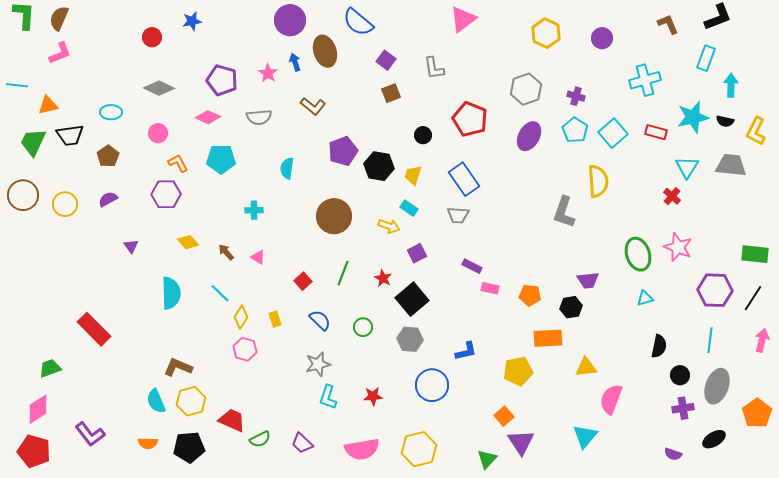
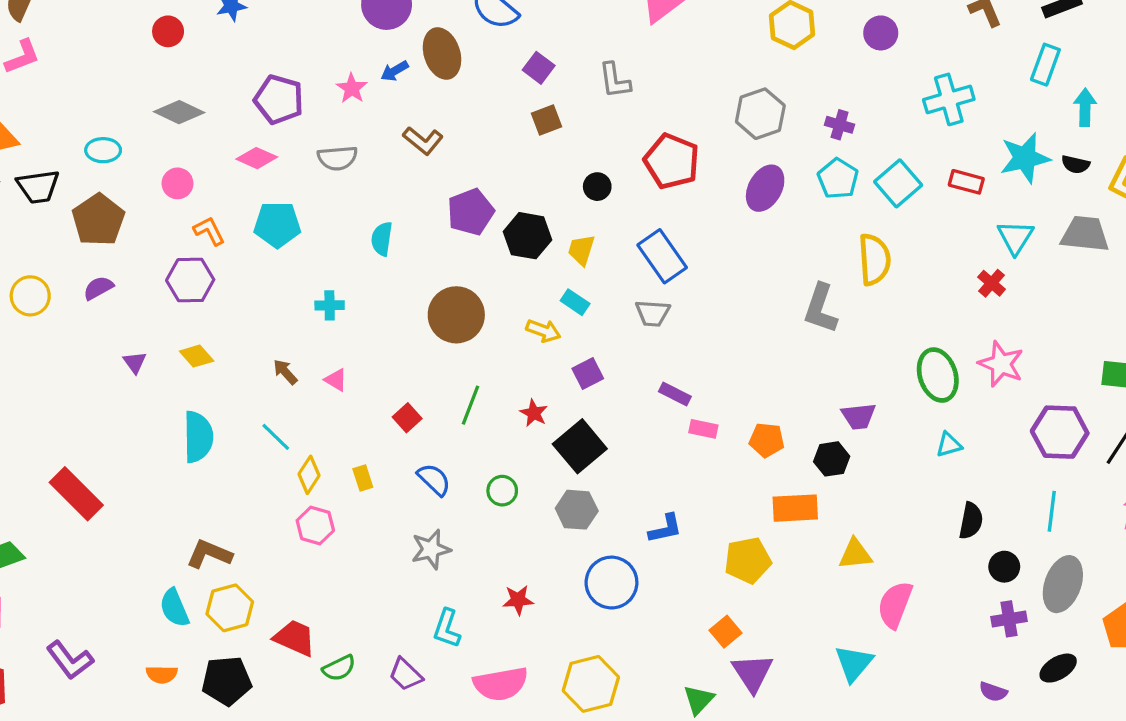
blue arrow: (295, 62) -> (394, 71), turned -102
brown pentagon: (108, 156) -> (98, 220), size x1.5
yellow diamond: (188, 242) -> (197, 356), moved
cyan L-shape: (328, 397) -> (447, 628), moved

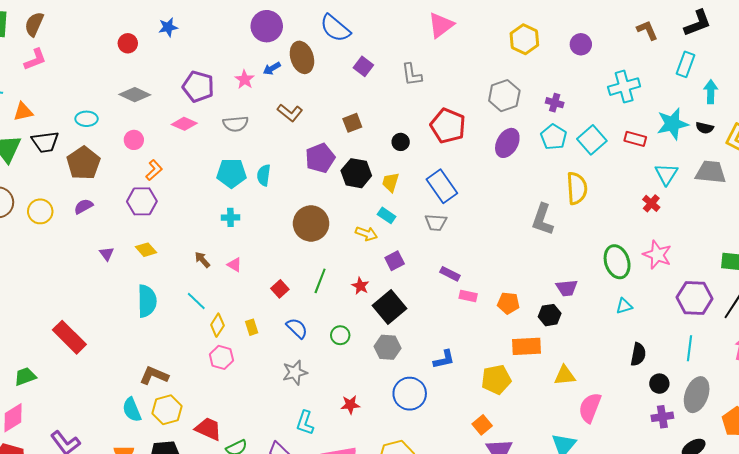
brown square: (547, 120) -> (352, 123), moved
cyan pentagon: (277, 225) -> (231, 173), moved
orange L-shape: (209, 231) -> (154, 170), turned 75

